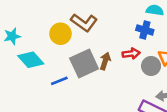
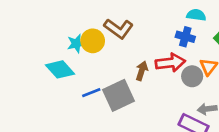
cyan star: (12, 36) -> (76, 44), moved
red arrow: (131, 54) -> (170, 63), size x1.5
gray square: (84, 64) -> (119, 95), moved

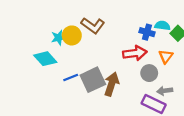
cyan semicircle: (196, 15) -> (162, 26), moved
brown arrow: (142, 71) -> (112, 84), moved, size x1.5
gray circle: (192, 76) -> (149, 73), moved

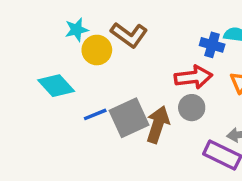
cyan star: (59, 38) -> (76, 30), moved
gray circle: (149, 73) -> (192, 108), moved

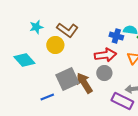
yellow circle: (97, 50) -> (55, 45), moved
blue line: (95, 114) -> (47, 97), moved
brown arrow: (158, 125) -> (84, 83), turned -50

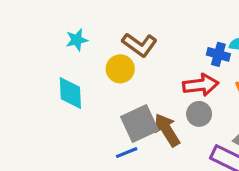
cyan star: (36, 27) -> (77, 40), moved
cyan diamond: (24, 60) -> (70, 93), turned 40
blue line: (47, 97) -> (127, 153), moved

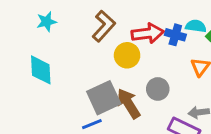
brown L-shape: (140, 45) -> (104, 26), turned -84
yellow circle: (120, 69) -> (127, 55), moved
red arrow: (201, 85) -> (148, 33), moved

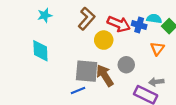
red arrow: (148, 33) -> (119, 24), turned 30
gray square: (104, 98) -> (87, 71), turned 30

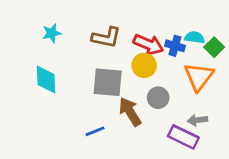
brown L-shape: (87, 19) -> (106, 37), turned 60
yellow circle: (104, 40) -> (144, 65), moved
orange triangle: (157, 49) -> (199, 77), size x1.6
gray square: (87, 71) -> (108, 82), moved

